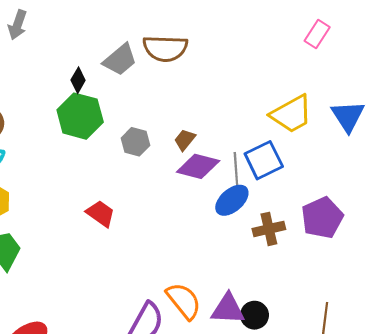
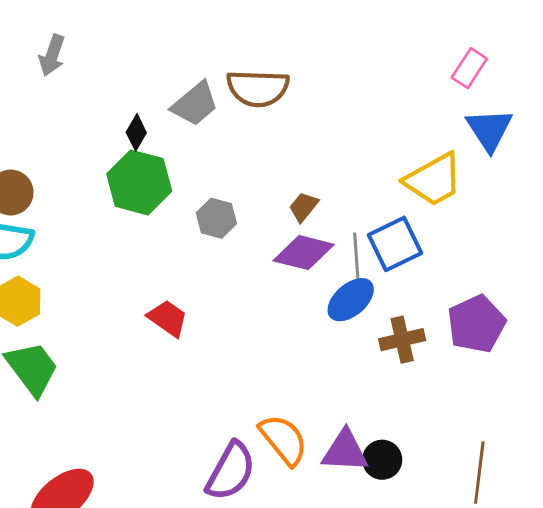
blue triangle: (348, 116) -> (489, 130), moved
brown trapezoid: (185, 140) -> (304, 207), moved

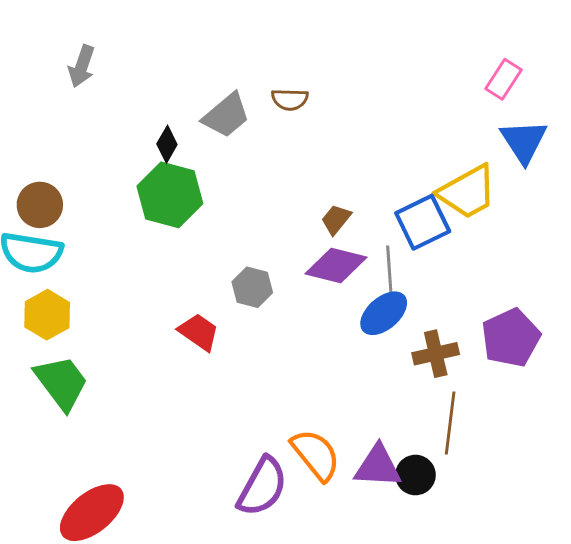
brown semicircle: (258, 88) -> (290, 99), size x0.6
gray hexagon: (216, 218) -> (252, 287), moved
blue square: (395, 244) -> (423, 222), moved
brown line: (479, 473) -> (450, 423), moved

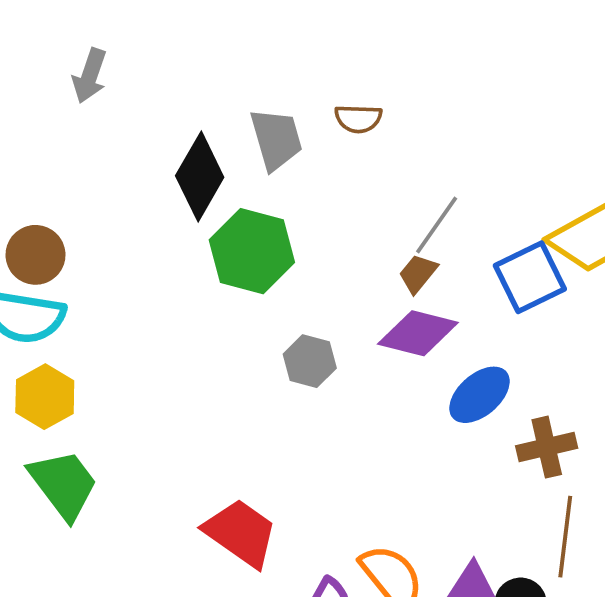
gray trapezoid: (226, 115) -> (276, 139), turned -66
black diamond: (167, 144) -> (200, 177), size x1.8
green hexagon: (170, 195) -> (252, 251), moved
gray line: (389, 271) -> (437, 225), moved, turned 39
red trapezoid: (199, 332) -> (241, 533), moved, size x1.4

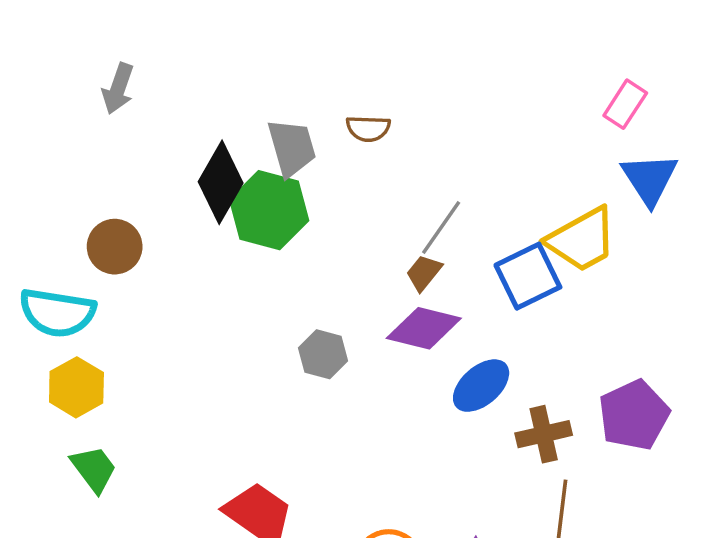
green hexagon: (252, 251) -> (269, 210), moved
brown circle: (35, 255) -> (115, 247), moved
green trapezoid: (63, 484) -> (94, 469), size x0.7

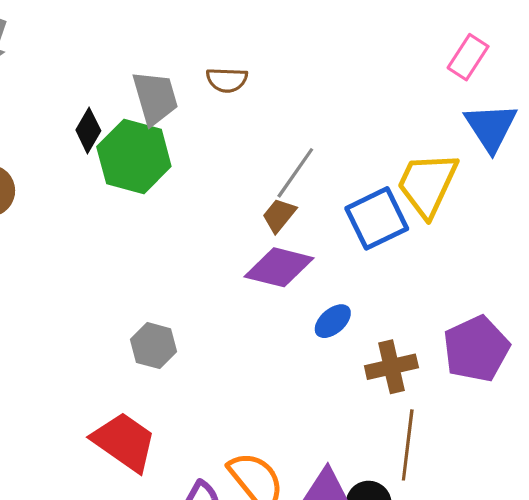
black diamond: (221, 182) -> (88, 130), size x0.6
yellow trapezoid: (582, 240) -> (427, 184), turned 144
gray hexagon: (323, 354) -> (154, 346), moved
blue ellipse: (481, 386) -> (333, 321), size x0.7

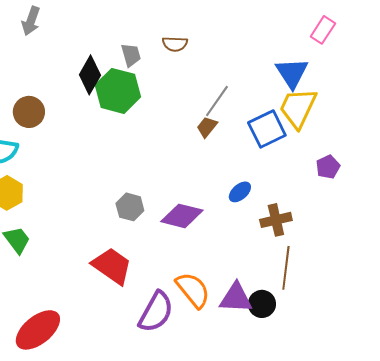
gray trapezoid: (155, 98) -> (131, 55), size x0.7
blue triangle: (491, 127) -> (292, 73), moved
black diamond: (88, 130) -> (90, 75), size x1.4
purple diamond: (279, 267) -> (182, 216), moved
purple pentagon: (476, 349) -> (328, 167), moved, size x0.6

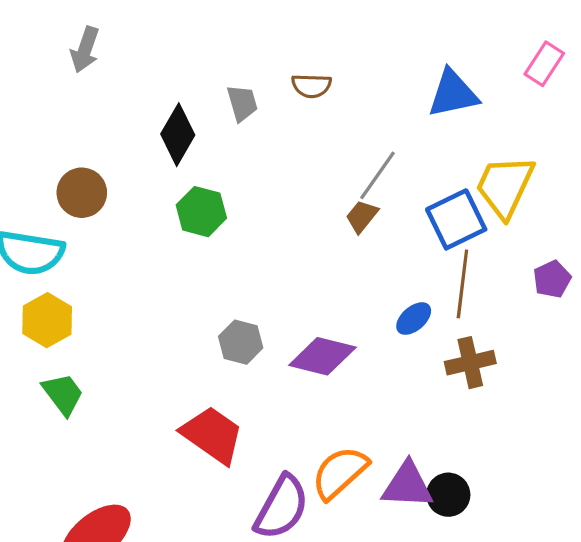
blue triangle: (292, 73) -> (453, 94), moved, turned 51
green hexagon: (118, 91) -> (201, 212), moved, size x0.7
brown line: (286, 268) -> (462, 284), moved
orange semicircle: (193, 290) -> (340, 473), turned -93

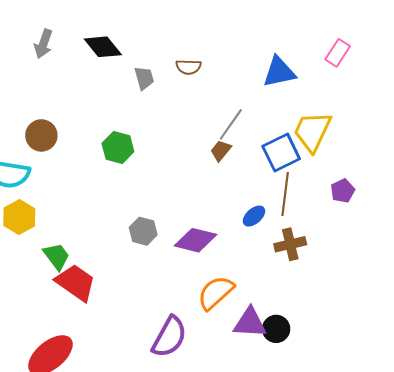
black diamond: (178, 135) -> (103, 47), moved, turned -69
green trapezoid: (63, 394) -> (56, 256), moved
red trapezoid: (212, 435) -> (76, 283), moved
orange semicircle: (340, 473) -> (216, 293), moved

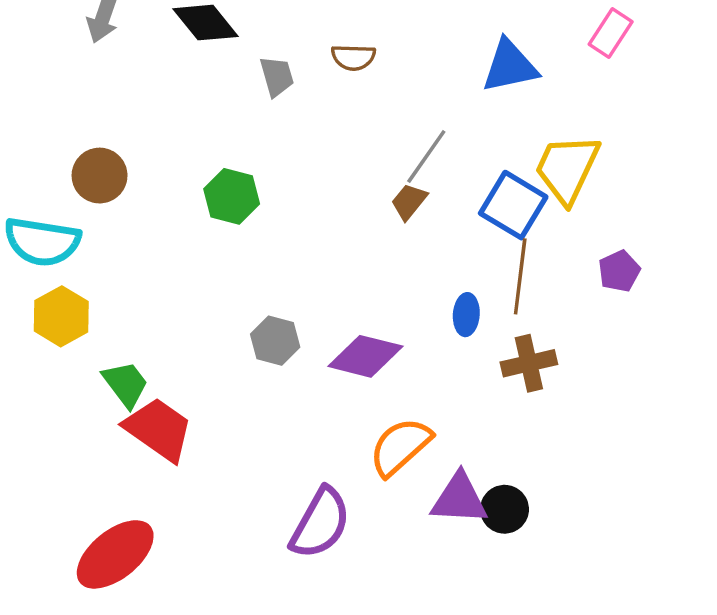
blue square: (281, 153) -> (513, 205), turned -33
blue ellipse: (254, 216) -> (466, 315), turned -45

